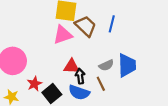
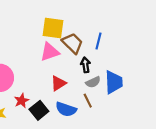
red triangle: (71, 66) -> (58, 83), turned -35
black arrow: (80, 76) -> (86, 65), moved

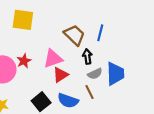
yellow square: (53, 28) -> (23, 20), moved
pink triangle: (50, 52) -> (53, 59), moved
red star: (22, 101) -> (24, 61), moved

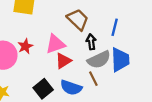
blue line: (100, 33) -> (115, 27), moved
gray semicircle: (95, 74) -> (99, 60), size x1.5

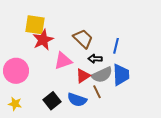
black arrow: (91, 42) -> (95, 59), turned -80
red star: (25, 46) -> (43, 40), moved, size x1.5
red triangle: (63, 61) -> (83, 76), moved

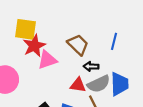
blue line: (116, 46) -> (114, 41), moved
pink triangle: (63, 61) -> (47, 60), moved
red triangle: (83, 76) -> (78, 85), turned 42

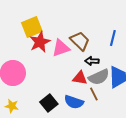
yellow square: (26, 29) -> (32, 27), turned -30
pink triangle: (47, 60) -> (61, 48), moved

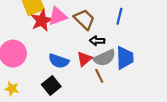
pink triangle: (61, 48) -> (58, 16), moved
red triangle: (80, 78) -> (84, 59), turned -49
blue semicircle: (74, 102) -> (59, 61), moved

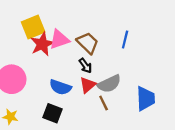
black arrow: (97, 41) -> (85, 66), moved, turned -128
blue trapezoid: (125, 58) -> (146, 99), moved
black square: (51, 86) -> (52, 113), turned -30

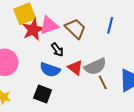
black arrow: (85, 66) -> (57, 50), moved
red triangle: (88, 85) -> (75, 68), turned -42
brown line: (104, 103) -> (103, 82), moved

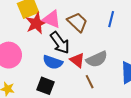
pink triangle: (49, 25) -> (52, 19), turned 42
black arrow: (57, 50) -> (60, 43), size x1.6
brown line: (103, 82) -> (90, 82), moved

